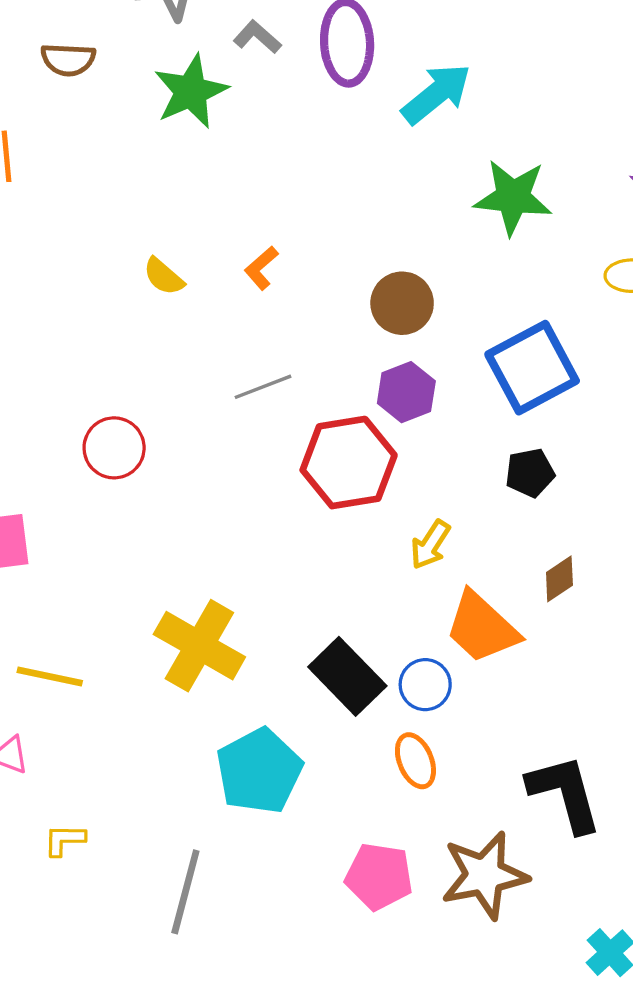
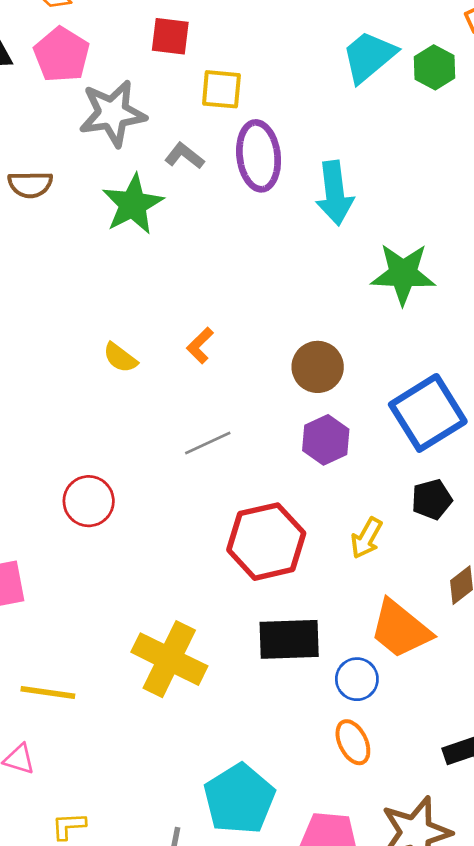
cyan arrow: (436, 94) -> (335, 193), turned 126
red hexagon: (349, 463) -> (266, 542), moved
yellow arrow: (430, 545) -> (366, 538), moved
black rectangle: (347, 676) -> (289, 639), moved, turned -44
cyan pentagon: (259, 771) -> (239, 799), moved

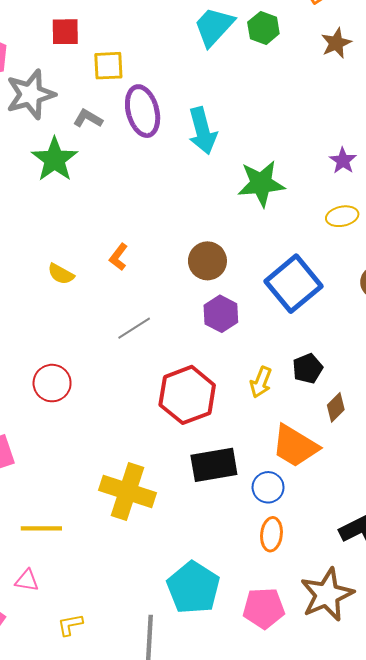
black pentagon: (432, 499) -> (308, 368), moved
orange ellipse: (353, 742) -> (271, 534), turned 40

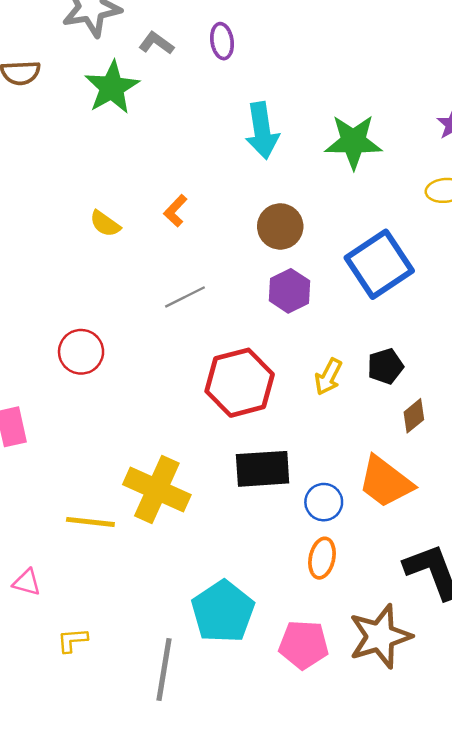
purple ellipse: (143, 111) -> (222, 41), size x0.6
cyan arrow: (202, 131) -> (262, 131), moved
orange trapezoid: (295, 446) -> (386, 482), moved
yellow line: (41, 528) -> (90, 522), moved

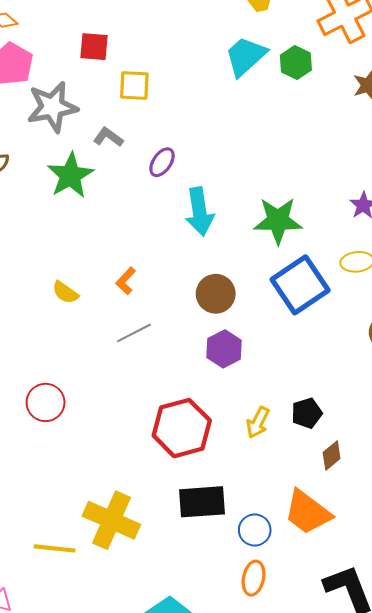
purple ellipse: (222, 41) -> (162, 162), moved, turned 44
blue square: (379, 264) -> (300, 285), moved
gray line: (185, 297) -> (134, 333), moved

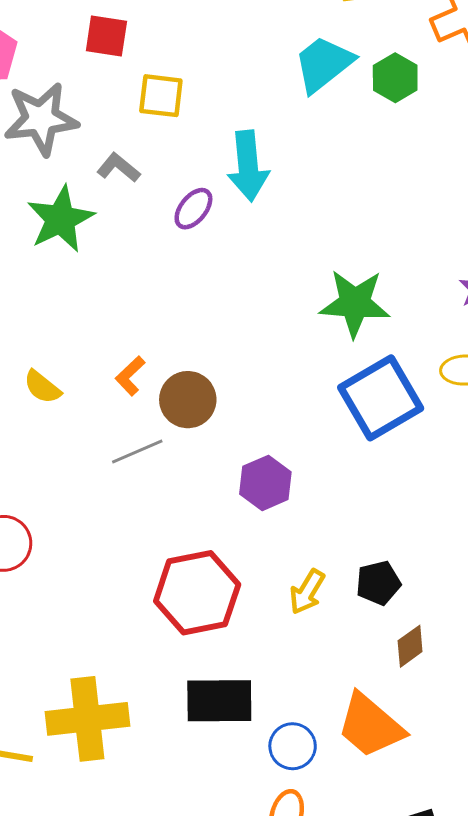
cyan arrow: (199, 212) -> (248, 166), moved
brown circle: (216, 294) -> (188, 400), moved
yellow cross: (111, 520) -> (87, 719), turned -34

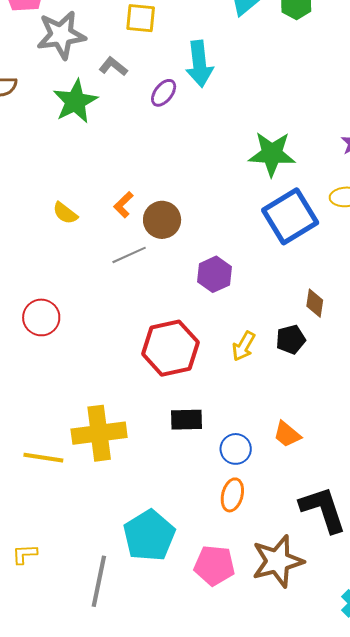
brown diamond: (410, 646) -> (315, 303), moved, turned -44
black rectangle: (219, 701) -> (186, 420), size x0.7
orange trapezoid: (370, 726) -> (287, 434), size x0.6

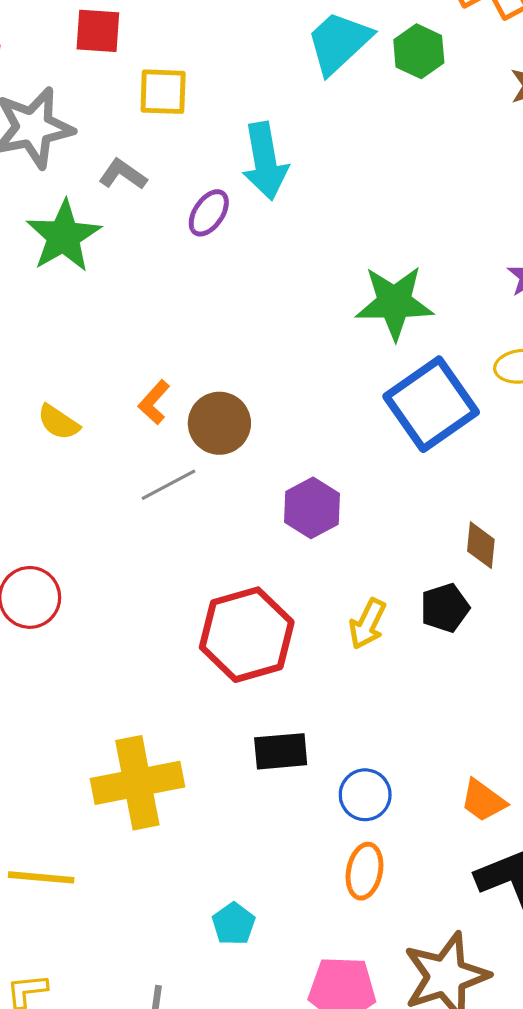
orange trapezoid: (287, 434) -> (483, 801), moved
yellow line: (43, 458) -> (41, 877), moved
cyan pentagon: (149, 536) -> (234, 924), moved, size x0.5

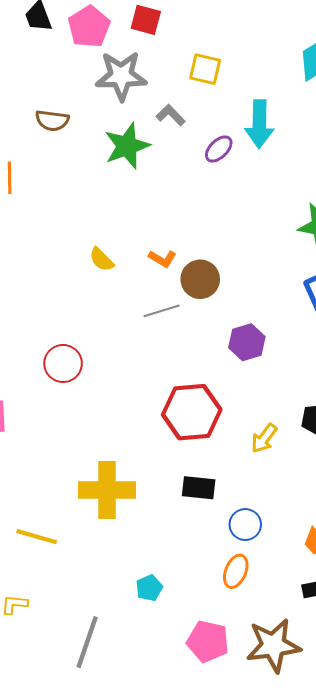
red square: (98, 31) -> (146, 20), moved
orange L-shape: (154, 402) -> (163, 259), turned -112
yellow arrow: (367, 624) -> (264, 438), moved

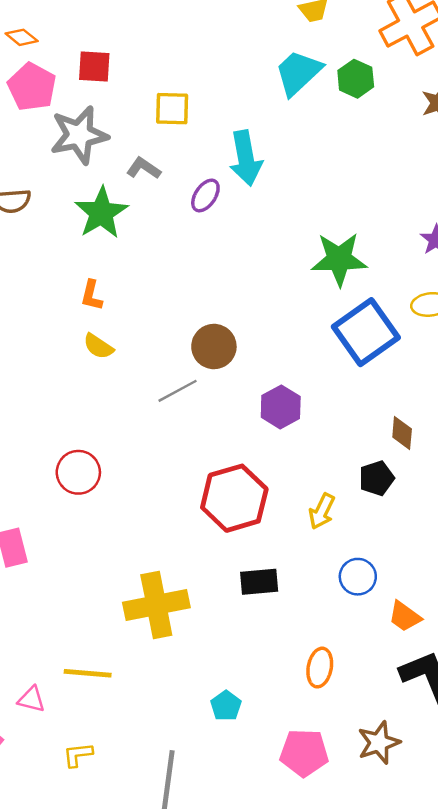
orange L-shape: (163, 259) -> (92, 295), moved, turned 84
blue circle: (245, 525) -> (358, 577), moved
brown star: (273, 645) -> (379, 743), size x0.7

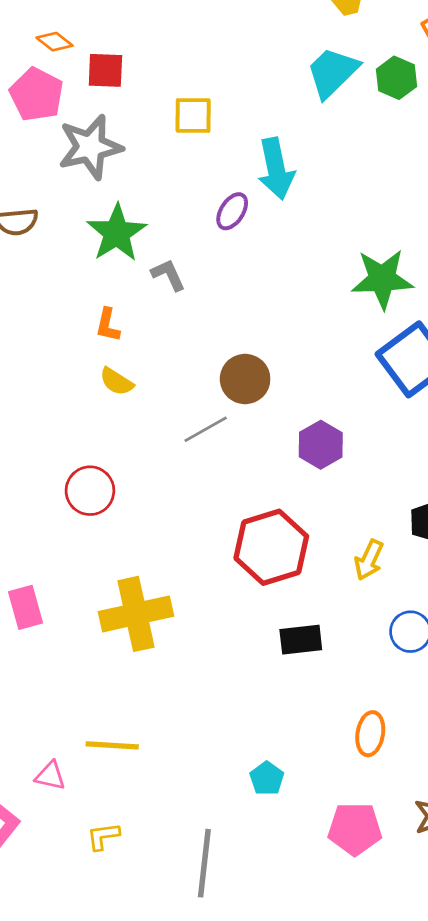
orange diamond: (22, 37) -> (55, 42), moved
gray L-shape: (144, 168) -> (168, 275), moved, turned 32
red circle: (78, 472) -> (90, 491), moved
yellow cross: (156, 605) -> (136, 614), moved

